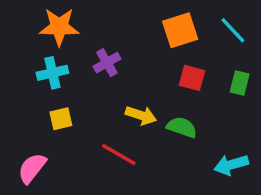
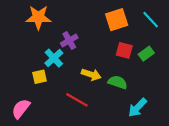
cyan cross: (52, 73) -> (54, 58), moved, turned -30
green rectangle: (240, 83) -> (146, 54), moved, turned 40
cyan arrow: (231, 165) -> (137, 108), moved, turned -30

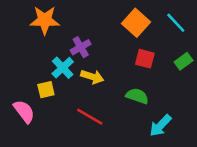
orange square: (117, 20) -> (136, 23), turned -30
green rectangle: (146, 54) -> (184, 61), moved
yellow arrow: (91, 75) -> (92, 77), moved
pink semicircle: (21, 109) -> (24, 111), moved, turned 105

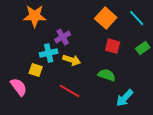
cyan cross: (63, 68) -> (49, 53), turned 30
yellow square: (46, 90) -> (36, 70), turned 32

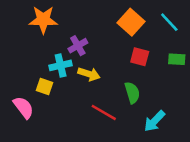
green rectangle: (143, 48) -> (177, 59), turned 40
green semicircle: (107, 75) -> (132, 93), turned 54
red line: (70, 91) -> (104, 112), moved

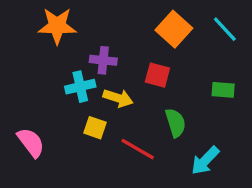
purple cross: (78, 46) -> (103, 60), turned 36
red square: (140, 57) -> (157, 75), moved
green rectangle: (177, 59) -> (223, 90), moved
yellow square: (44, 86) -> (95, 128), moved

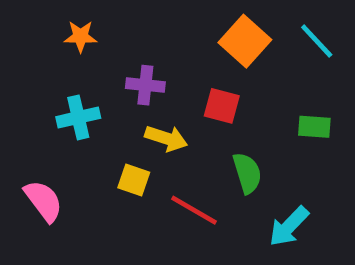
orange star: (57, 26) -> (81, 36), size x0.6
cyan cross: (80, 87) -> (78, 117), moved

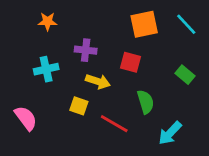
orange square: (245, 41) -> (144, 24), turned 36
green rectangle: (314, 127) -> (185, 75), turned 36

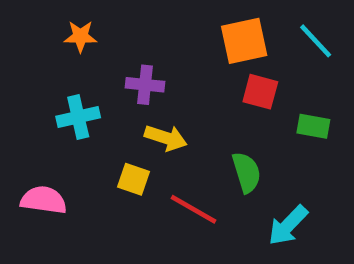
red square: (131, 62) -> (260, 92), moved
green rectangle: (185, 75) -> (313, 126), turned -30
pink semicircle: (26, 118) -> (44, 200), turned -45

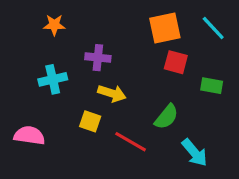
green semicircle: (246, 172) -> (166, 117), turned 56
cyan arrow: (288, 225) -> (194, 153), turned -84

